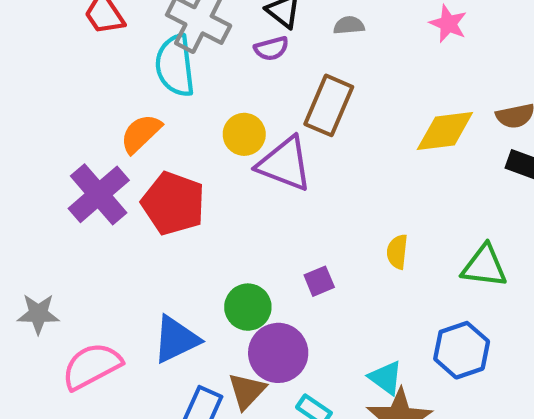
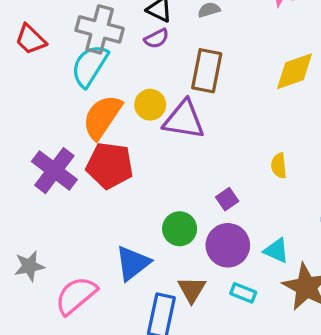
cyan semicircle: (175, 66) -> (90, 66), turned 51
orange semicircle: (141, 134) -> (102, 117), moved, size x1.4
purple circle: (278, 353) -> (228, 245), moved
cyan triangle: (386, 378) -> (276, 251), moved

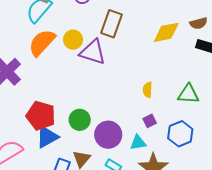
red pentagon: (110, 165) -> (41, 116), moved
purple square: (227, 199) -> (150, 121), moved
cyan triangle: (276, 251) -> (138, 143), turned -42

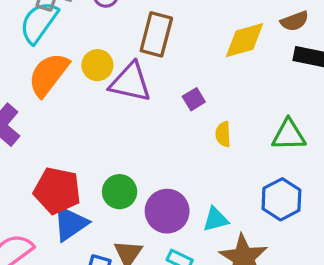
purple square: (150, 121) -> (194, 99), moved

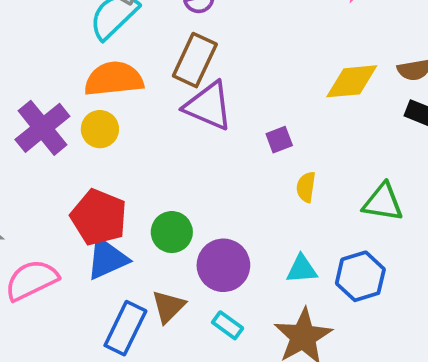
brown rectangle: (156, 34) -> (195, 60), moved
yellow circle: (97, 65) -> (100, 129), moved
orange semicircle: (48, 75) -> (114, 79), turned 36
cyan triangle: (216, 219) -> (302, 269), moved

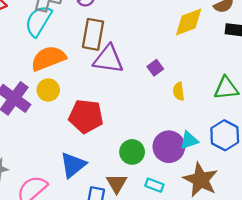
red pentagon: (99, 217) -> (86, 116), moved
green circle: (172, 232) -> (132, 152), moved
purple circle: (223, 265) -> (169, 147), moved

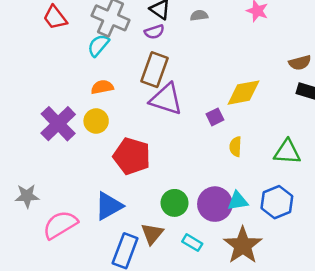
cyan semicircle: (38, 21) -> (98, 45), size x0.7
yellow diamond: (189, 22) -> (243, 93), moved
orange semicircle: (48, 58) -> (102, 87), size x0.6

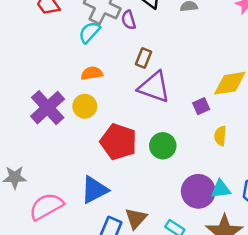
purple semicircle: (154, 32) -> (129, 20), moved, turned 90
brown rectangle: (154, 70) -> (144, 58), size x0.6
green circle: (175, 203) -> (163, 146), moved

